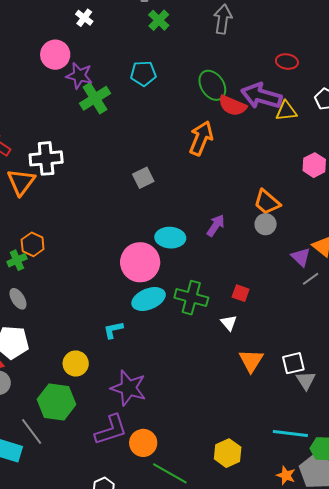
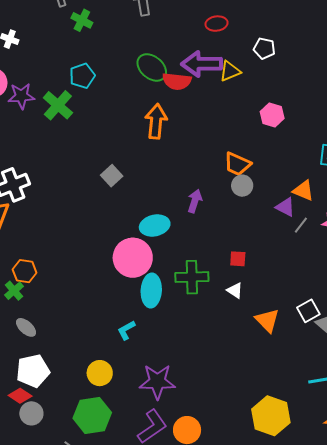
green cross: (95, 98) -> (58, 105), moved
cyan ellipse: (149, 299) -> (151, 291), turned -48
yellow hexagon: (228, 453) -> (271, 416), size x1.4

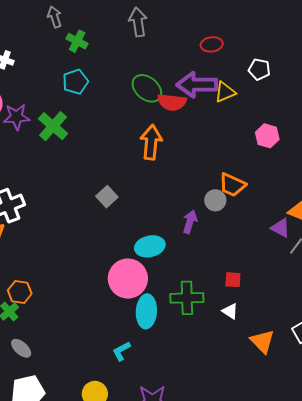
cyan pentagon: (82, 76) -> (75, 82), moved
gray circle: (242, 186) -> (215, 200), moved

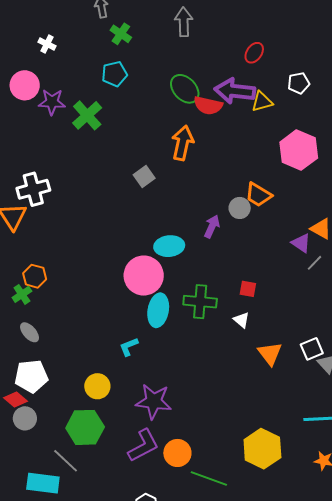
red ellipse: (212, 44) -> (254, 53), turned -55
white pentagon: (259, 69) -> (299, 83), turned -30
pink hexagon: (267, 136) -> (299, 150), size x1.6
gray square: (107, 197) -> (144, 176), moved

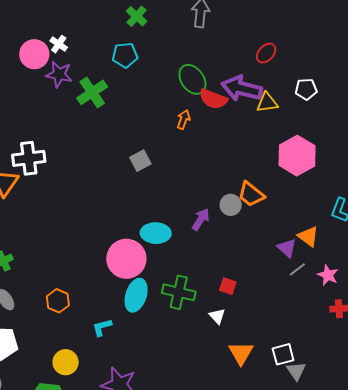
white cross: (47, 44) -> (59, 44), moved
orange arrow: (183, 143) -> (184, 120), moved, size x0.6
orange hexagon: (35, 276) -> (58, 301), moved

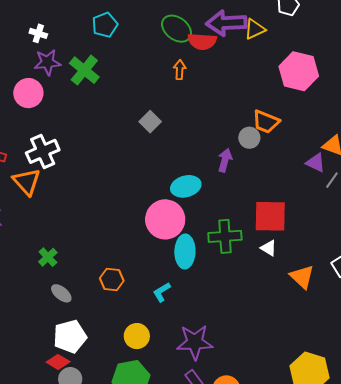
pink circle: (34, 54) -> (28, 93), moved
red square: (228, 286) -> (270, 216), size x2.0

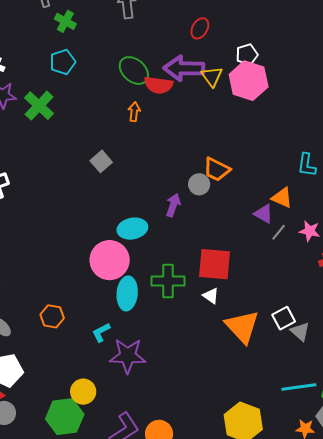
yellow triangle: (255, 29) -> (212, 76), turned -45
pink hexagon: (299, 71) -> (249, 81), moved
orange triangle: (302, 277) -> (242, 327), size x1.4
yellow circle: (137, 336) -> (83, 392), moved
purple star: (195, 342) -> (128, 356), moved

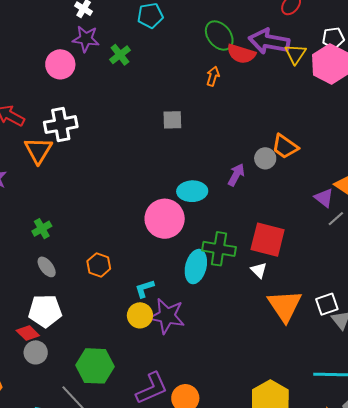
green cross: (39, 106) -> (120, 55), size x0.7
gray square: (101, 161) -> (172, 120), turned 30
cyan ellipse: (127, 293) -> (196, 267), moved
yellow circle: (83, 392) -> (140, 315), moved

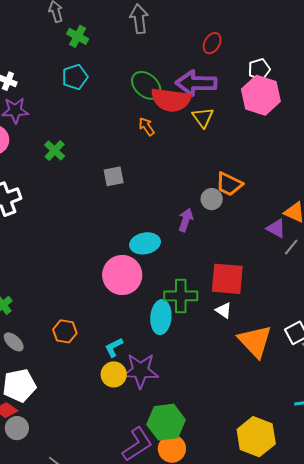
red semicircle: (241, 54) -> (171, 100), size x1.4
yellow triangle: (295, 54) -> (203, 118), moved
green cross: (120, 55) -> (55, 150), moved
orange arrow: (213, 76) -> (147, 127), turned -42
green hexagon: (95, 366) -> (166, 422), moved

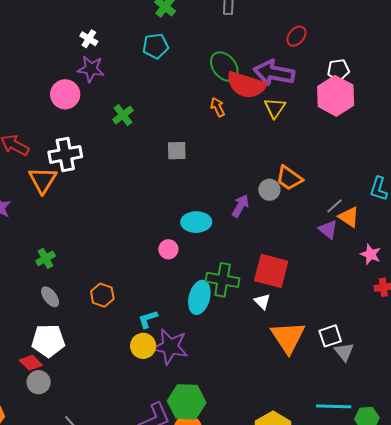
gray line: (291, 247) -> (335, 206), moved
pink circle: (122, 275) -> (168, 249), size x0.5

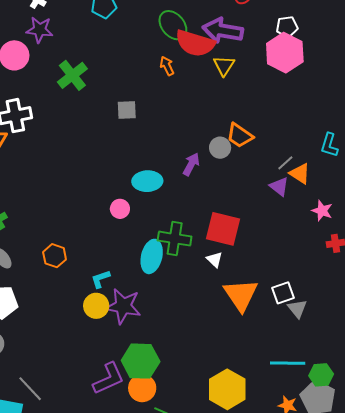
green cross: (123, 115) -> (72, 75), size x1.4

